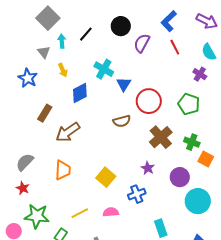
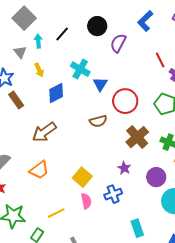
red line: (175, 47) -> (160, 60), moved
brown rectangle: (45, 113) -> (16, 100), moved, turned -66
orange trapezoid: (63, 170) -> (39, 170), turned 50
pink semicircle: (111, 212) -> (86, 201), moved, turned 84

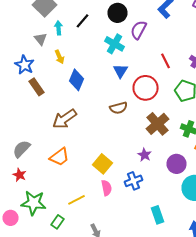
red line: (160, 60) -> (166, 61), moved
cyan cross: (80, 69) -> (114, 44), moved
blue diamond: (56, 93) -> (76, 80), turned -40

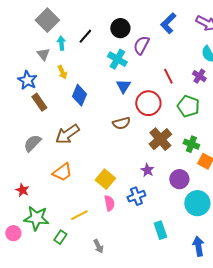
gray semicircle: (22, 149) -> (32, 143), moved

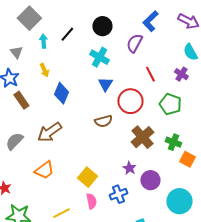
purple semicircle: (141, 45) -> (134, 43), moved
gray triangle: (43, 54) -> (16, 52), moved
purple circle: (179, 179) -> (150, 180), moved

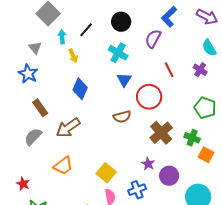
yellow arrow: (44, 70) -> (73, 56), moved
brown rectangle: (21, 100) -> (40, 108), moved
green pentagon: (170, 104) -> (205, 108), moved

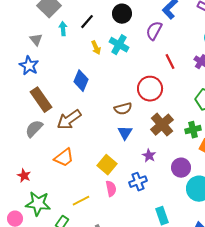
yellow arrow: (73, 56) -> (96, 48), moved
blue triangle: (124, 80) -> (125, 133), moved
brown rectangle: (40, 108) -> (41, 100), size x1.4
green cross: (192, 138) -> (193, 130), turned -35
purple circle: (169, 176) -> (181, 168), moved

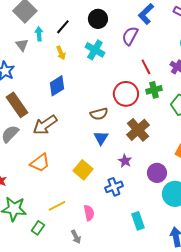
gray triangle: (36, 40) -> (22, 45), moved
yellow arrow: (96, 48) -> (61, 53), moved
blue diamond: (81, 81) -> (57, 86), turned 35
green cross: (193, 130) -> (154, 90), moved
pink semicircle: (111, 189) -> (89, 213), moved

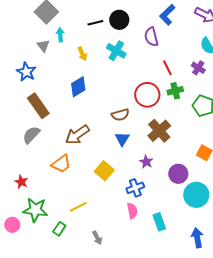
black line: (63, 27) -> (95, 23), moved, turned 35
purple semicircle: (130, 36) -> (151, 37), turned -42
brown arrow: (45, 125) -> (77, 135), moved
pink semicircle: (89, 213) -> (132, 211), moved

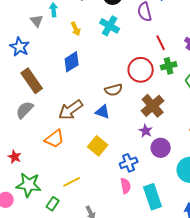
blue triangle: (122, 139) -> (103, 112), moved, turned -42
purple star: (146, 162) -> (146, 131), moved
purple circle: (178, 174) -> (161, 148), moved
cyan rectangle: (159, 222) -> (153, 197), size x1.4

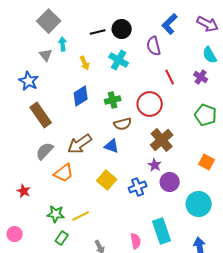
green cross: (169, 66) -> (113, 100), moved
gray semicircle: (25, 110) -> (45, 151), moved
blue cross: (129, 163) -> (138, 187), moved
green star: (29, 185) -> (56, 214), moved, size x0.7
pink semicircle: (126, 186) -> (136, 241), moved

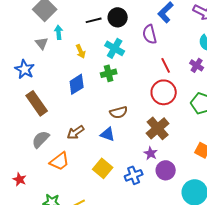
green cross: (113, 100) -> (109, 73), moved
red circle: (150, 104) -> (164, 92), moved
brown arrow: (80, 144) -> (76, 132), size x0.7

